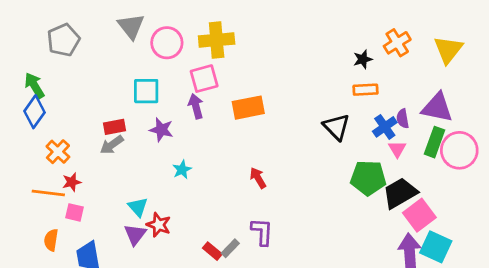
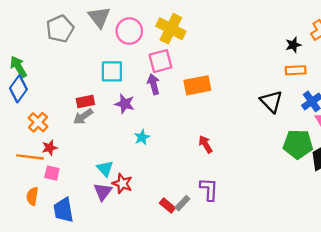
gray pentagon: (63, 40) -> (60, 29), moved
yellow cross: (217, 40) -> (171, 29), turned 32

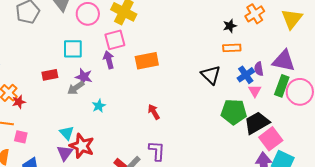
gray arrow: (83, 116) -> (76, 88), moved
red star: (50, 148) -> (19, 102), moved
red star: (122, 183) -> (82, 146), size x1.4

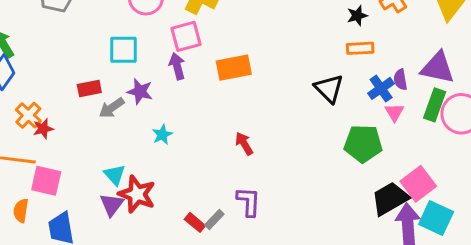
gray arrow: (76, 88) -> (112, 108), moved
black trapezoid: (257, 123) -> (390, 199), moved
pink square: (21, 137) -> (46, 181), size x1.5

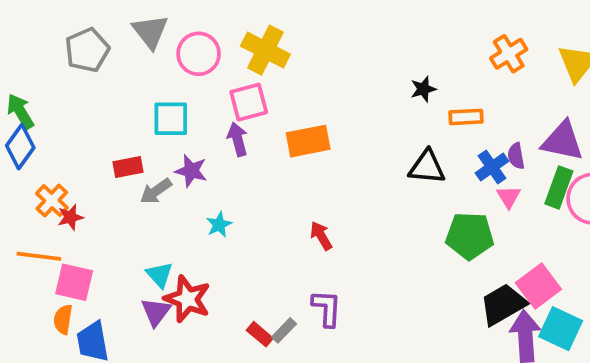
black star: (357, 16) -> (423, 89), moved
black triangle: (329, 88) -> (427, 167), turned -40
orange semicircle: (21, 211) -> (63, 319), moved

